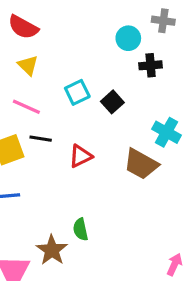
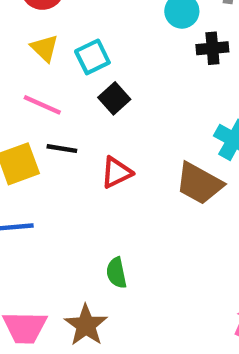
cyan square: (77, 92) -> (92, 57), moved
black square: (112, 102) -> (114, 98), moved
brown star: (52, 250) -> (86, 325), moved

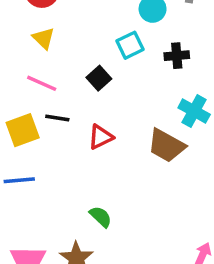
black cross: (212, 48) -> (177, 56), moved
cyan square: (92, 57) -> (130, 45), moved
green semicircle: (116, 273) -> (101, 217), turned 145

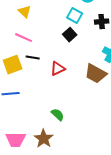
cyan square: (130, 45) -> (75, 16), turned -35
black square: (99, 78) -> (70, 35), moved

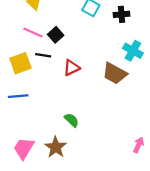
black square: (70, 35) -> (56, 35), moved
pink trapezoid: (16, 140) -> (24, 148), turned 120

